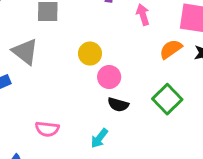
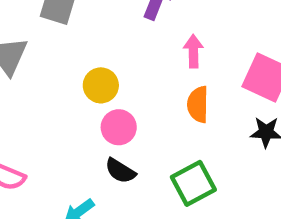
orange semicircle: (171, 49) -> (198, 104), moved, turned -70

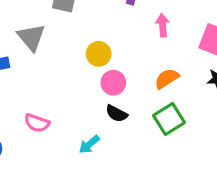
orange semicircle: (198, 104) -> (167, 79), moved, turned 60

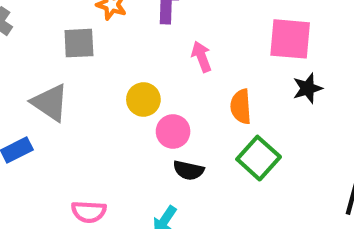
pink arrow: (163, 25) -> (201, 57), moved
orange semicircle: (167, 79) -> (241, 107), turned -45

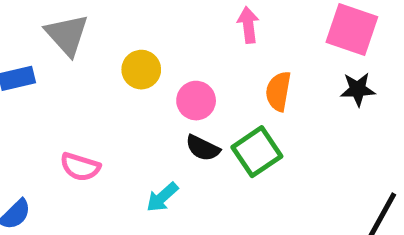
yellow circle: (143, 99) -> (141, 70), moved
green square: (259, 158) -> (257, 152), moved

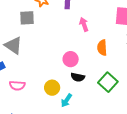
yellow circle: (141, 70) -> (52, 88), moved
green square: (257, 152) -> (108, 82), moved
pink semicircle: (80, 167) -> (17, 85), moved

